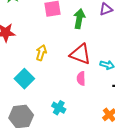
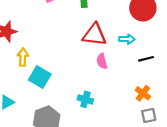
yellow arrow: (41, 53) -> (23, 57), moved

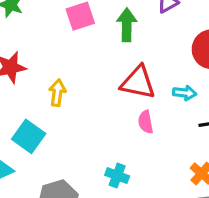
yellow arrow: (23, 57) -> (57, 93), moved
cyan square: (40, 77) -> (29, 136), moved

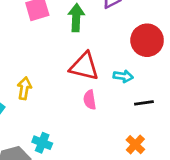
yellow arrow: (57, 93) -> (24, 88), moved
cyan cross: (117, 176) -> (42, 143), moved

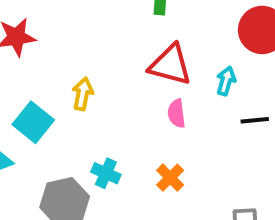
cyan arrow: (123, 76) -> (226, 81), turned -84
orange cross: (135, 145) -> (170, 178), moved

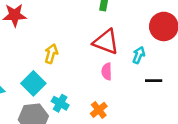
cyan square: (33, 122) -> (33, 83), moved

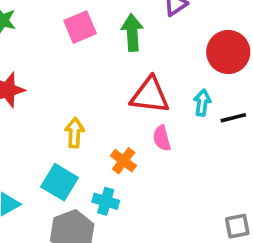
black line: (154, 81) -> (233, 118), moved
orange cross: (99, 110) -> (124, 161), moved

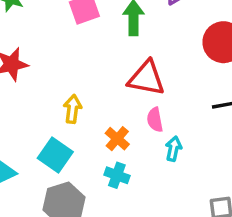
cyan arrow: (202, 103) -> (173, 149), moved
cyan cross: (106, 201) -> (117, 175), moved

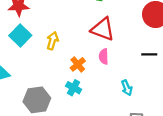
cyan arrow: (173, 149) -> (127, 88), moved, turned 136
cyan square: (55, 155) -> (20, 35), moved

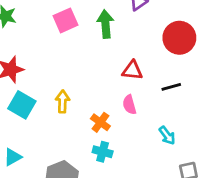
red triangle: (103, 29) -> (132, 70), moved, size x0.7
black line: (149, 54) -> (171, 87), moved

